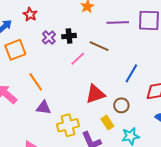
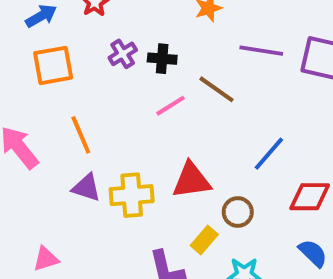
yellow rectangle: (107, 123) -> (204, 240), turned 64
yellow cross: (68, 125) -> (132, 195), moved

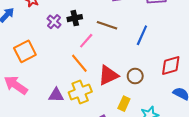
orange square: (53, 65) -> (25, 51), moved
orange line: (81, 135) -> (79, 63), moved
blue line: (269, 154) -> (142, 35), moved
brown circle: (238, 212) -> (135, 76), moved

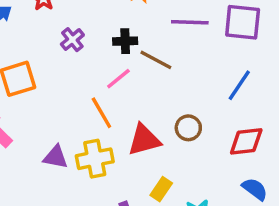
black cross: (75, 18) -> (125, 41), moved
blue line: (142, 35) -> (239, 85), moved
brown circle: (135, 76) -> (188, 128), moved

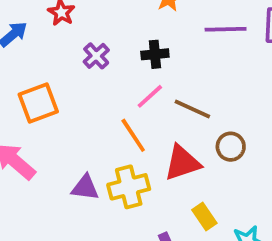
brown line: (156, 60) -> (192, 109), moved
yellow rectangle: (161, 189) -> (204, 217), turned -65

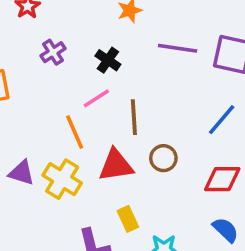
black cross: (155, 54) -> (108, 60), turned 30
brown line: (192, 109) -> (134, 117), turned 52
yellow cross: (129, 187) -> (62, 179), turned 36

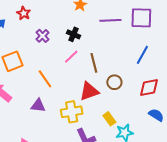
orange line: (75, 132) -> (45, 79), moved
yellow cross: (62, 179) -> (72, 112), moved, turned -30
yellow rectangle: (128, 219) -> (109, 119), moved

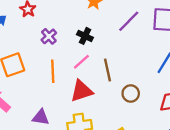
purple line: (110, 20) -> (129, 21), turned -45
orange line: (45, 79) -> (53, 71), moved, turned 30
red triangle: (89, 91) -> (82, 91), moved

